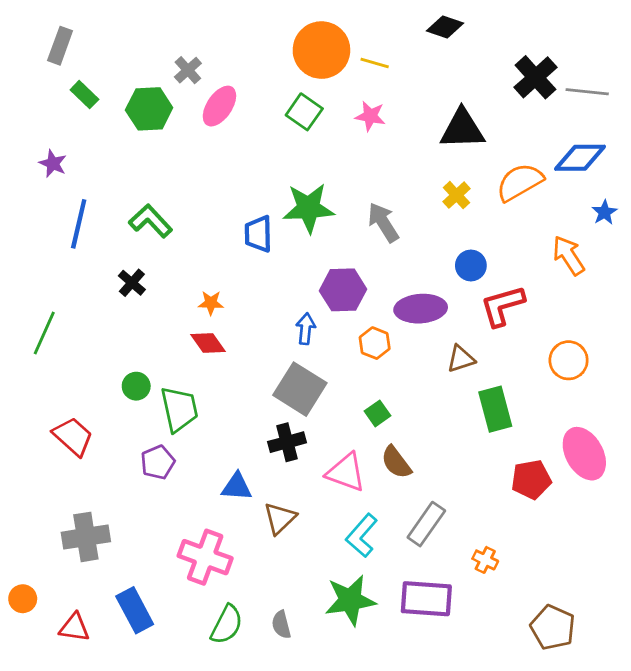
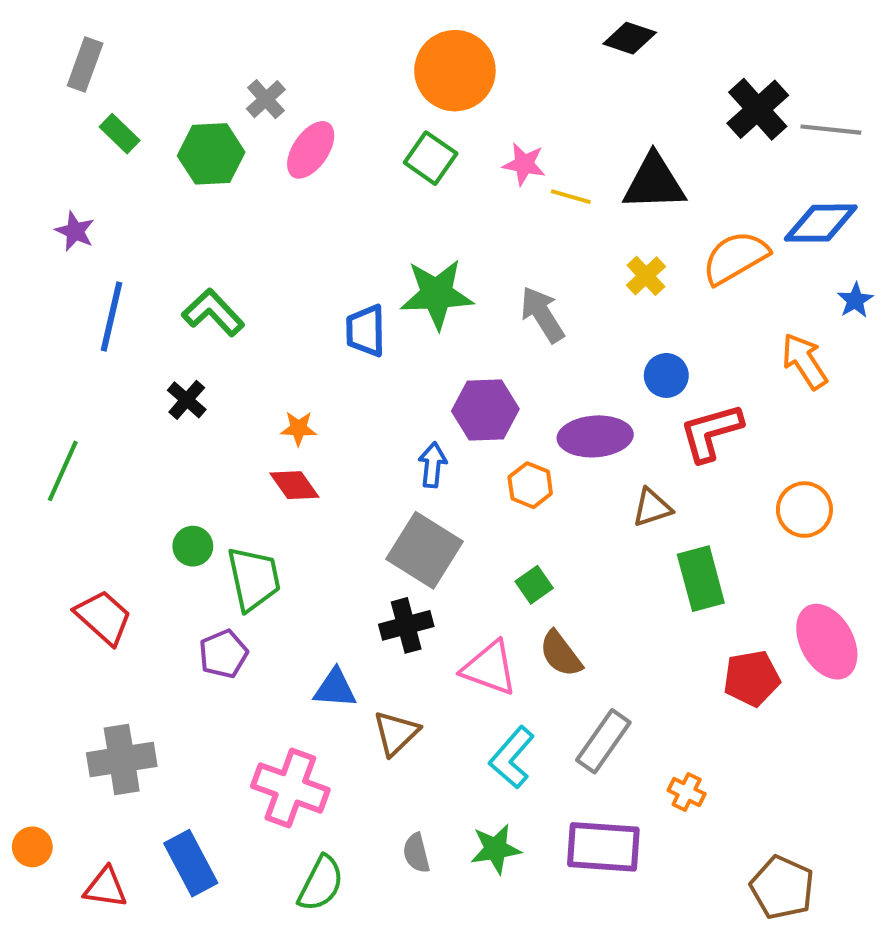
yellow line: (375, 63) -> (571, 197), moved
green star: (350, 600) -> (496, 849), size x0.7
gray semicircle: (281, 625) -> (416, 853), moved

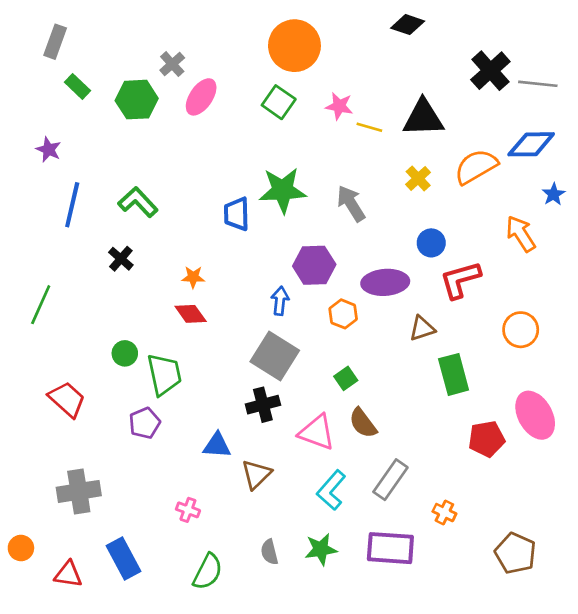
pink cross: (290, 788) -> (188, 510), size x0.5
brown pentagon: (782, 888) -> (515, 553), moved

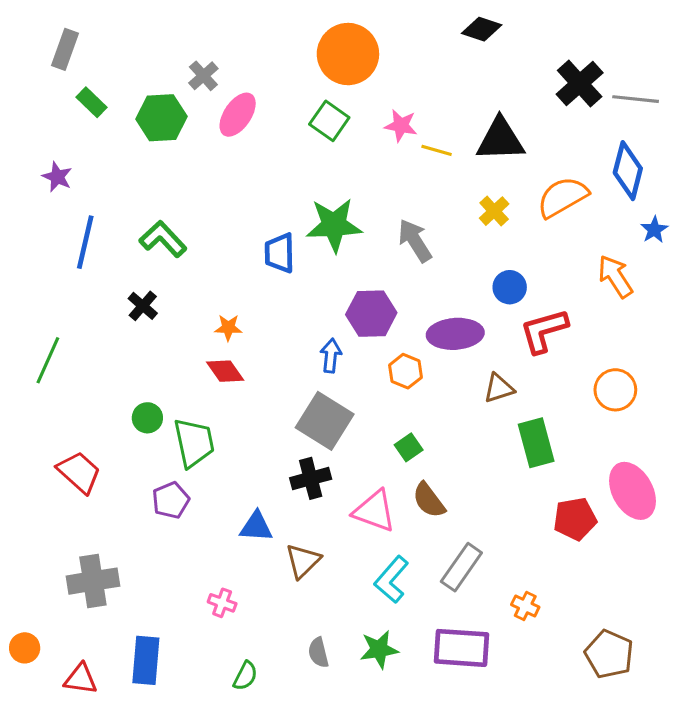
blue diamond: (531, 144) -> (628, 171), turned -75
blue rectangle: (124, 559) -> (146, 660), turned 33
green semicircle: (208, 572) -> (245, 676), size x0.7

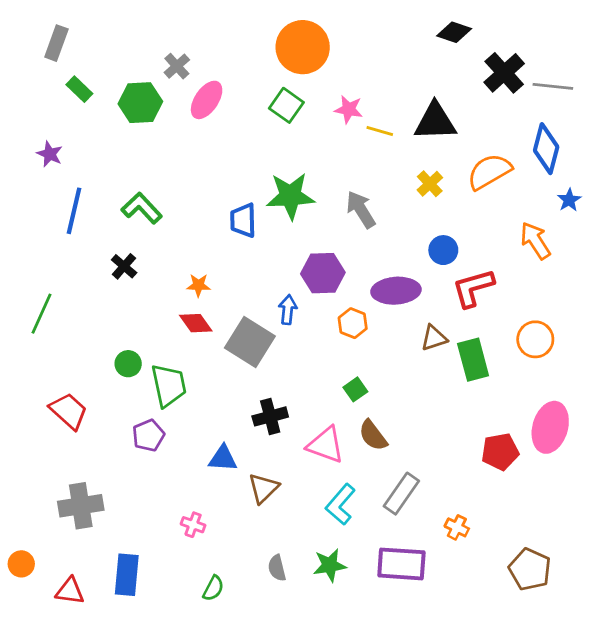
black diamond: (482, 29) -> (454, 32), moved
gray square: (325, 421) -> (250, 342), moved
green rectangle: (536, 443) -> (473, 360), moved
pink ellipse: (632, 491) -> (550, 427), turned 45

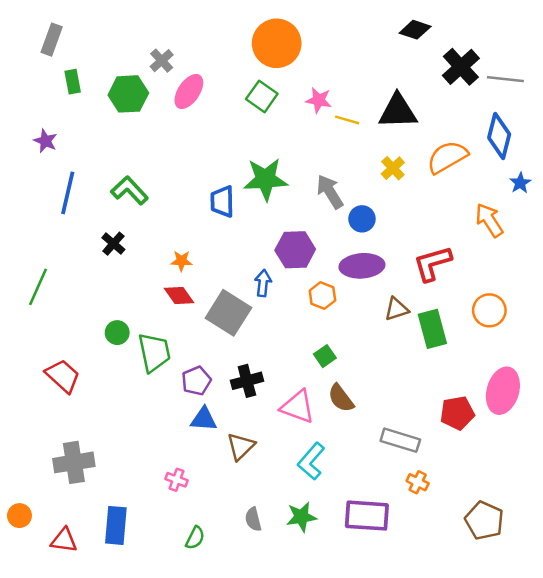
green rectangle: (79, 89) -> (73, 82), turned 35
blue circle: (443, 250) -> (362, 219), moved
purple pentagon: (148, 435) -> (196, 381), moved
gray rectangle: (401, 494) -> (400, 440), moved, turned 72

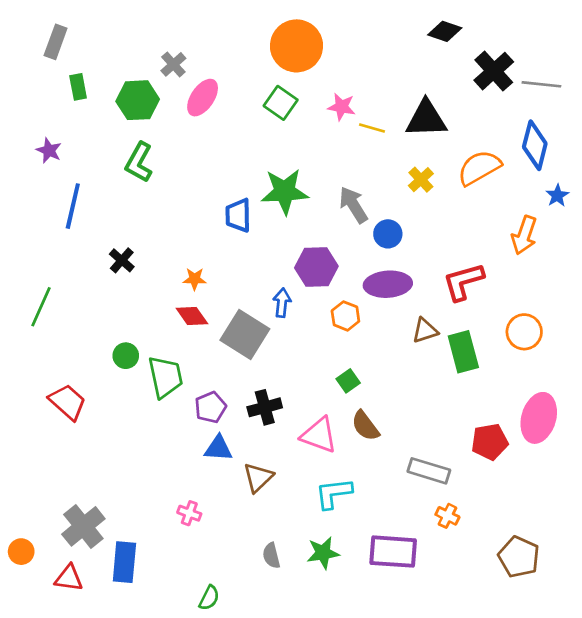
green L-shape: (130, 190) -> (139, 162), moved, turned -108
orange arrow: (489, 220) -> (524, 235), turned -128
cyan L-shape: (311, 461) -> (334, 493), turned 42
gray cross: (74, 462) -> (83, 526), moved, turned -30
green semicircle: (195, 538) -> (209, 598), moved

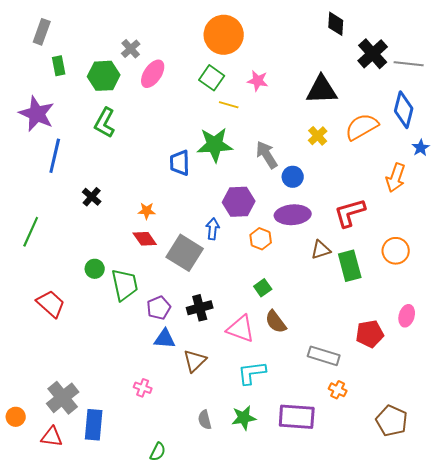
black diamond: (445, 31) -> (336, 24), turned 75
yellow line: (372, 128) -> (229, 105), moved
purple star: (49, 151) -> (37, 114), size x1.8
pink ellipse: (539, 418) -> (407, 316), size x0.6

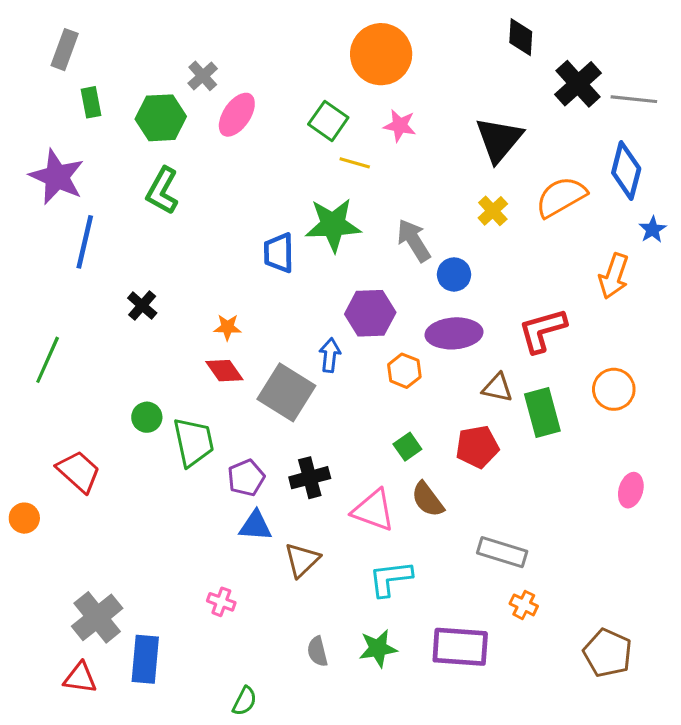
orange circle: (224, 35) -> (381, 54), moved
black triangle: (322, 90) -> (499, 140), turned -48
brown triangle: (321, 250) -> (497, 388), turned 30
red pentagon: (370, 334) -> (477, 447), moved
orange circle: (16, 417) -> (24, 518), moved

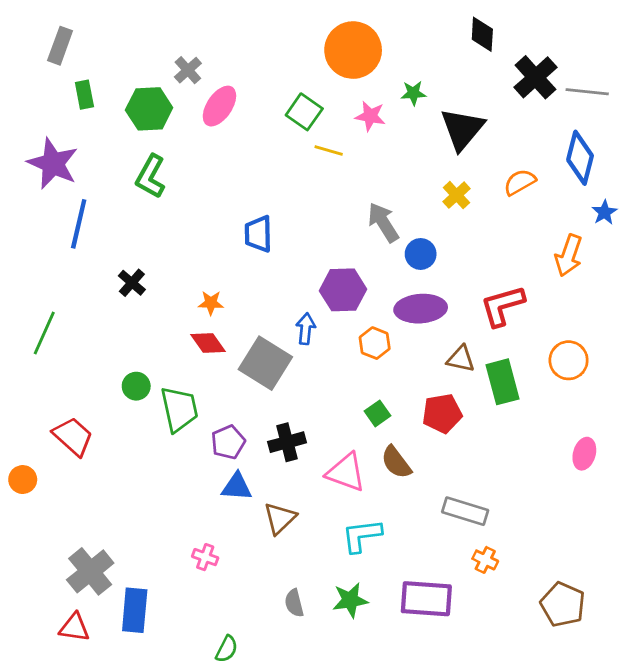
orange semicircle: (561, 197) -> (520, 182), size x0.7
green star: (333, 225) -> (413, 93), moved, size x0.5

